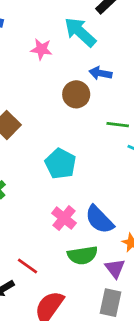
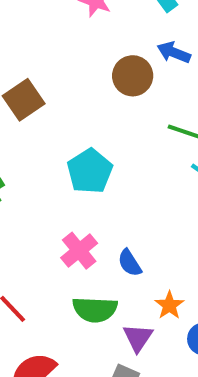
blue semicircle: (99, 220) -> (130, 263), size x0.6

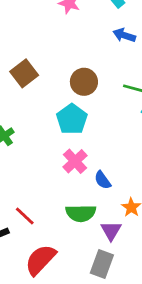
brown circle: (133, 76) -> (84, 82), moved
pink cross: (79, 251) -> (75, 161), moved

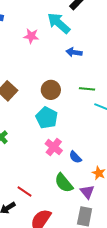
green semicircle: (81, 213) -> (64, 183), turned 60

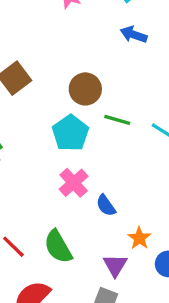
green line: (87, 89) -> (117, 120), moved
green semicircle: (64, 183) -> (58, 247), moved

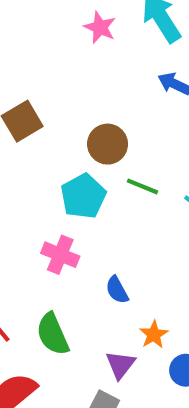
pink cross: (74, 183) -> (60, 255), moved, turned -32

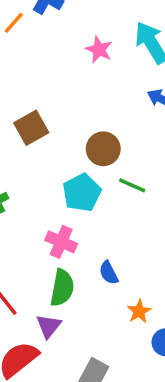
green semicircle: (53, 334) -> (62, 288), moved, turned -147
purple triangle: (120, 365) -> (49, 326), moved

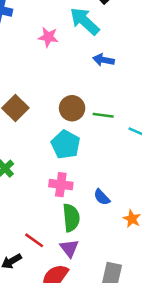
green line: (132, 185) -> (103, 115), moved

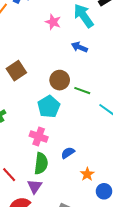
blue arrow: (104, 60) -> (79, 47), moved
blue semicircle: (102, 197) -> (68, 153), turned 88

